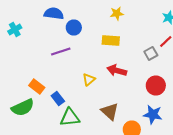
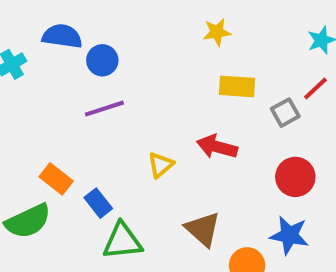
blue semicircle: (54, 14) -> (62, 36), moved
blue circle: (74, 28) -> (102, 60), moved
yellow rectangle: (111, 40) -> (237, 86), moved

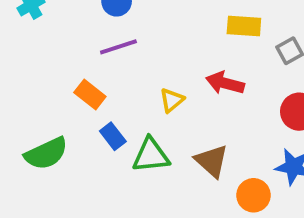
orange rectangle: (56, 179) -> (90, 94), moved
green triangle: (122, 241) -> (151, 155), moved

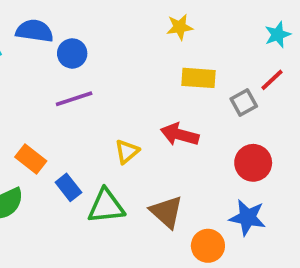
orange rectangle: (90, 94) -> (31, 159), moved

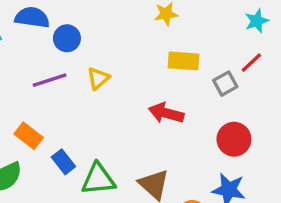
purple line: (74, 99) -> (50, 80), moved
yellow triangle: (127, 152) -> (98, 78), moved

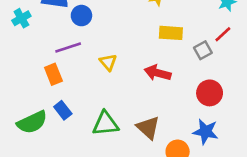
yellow triangle: (98, 78) -> (108, 62), moved, turned -30
orange rectangle: (29, 136) -> (53, 74), moved, turned 30
blue rectangle: (63, 162) -> (63, 110), moved

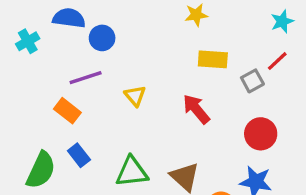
red arrow: (158, 73) -> (196, 109), turned 35
orange rectangle: (53, 74) -> (67, 111), turned -30
green semicircle: (32, 122) -> (41, 170), turned -40

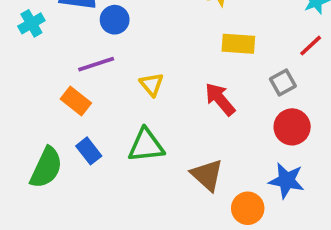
gray square: (252, 81) -> (283, 83), moved
green triangle: (132, 172) -> (146, 145), moved

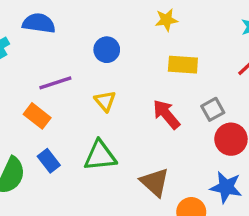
blue circle: (115, 20) -> (107, 50), moved
gray square: (283, 83) -> (213, 109), moved

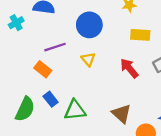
blue circle: (107, 50) -> (89, 25), size x1.5
green triangle: (100, 156) -> (75, 110), moved

